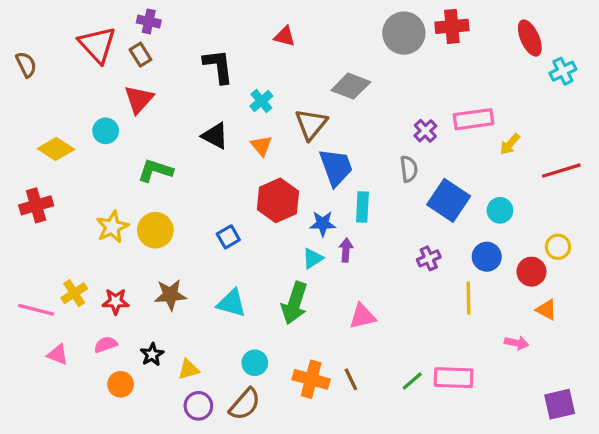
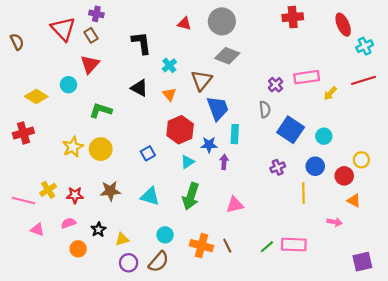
gray circle: (404, 33) -> (222, 21), moved
red line: (561, 171) -> (364, 80), moved
cyan triangle: (313, 258) -> (188, 162), moved

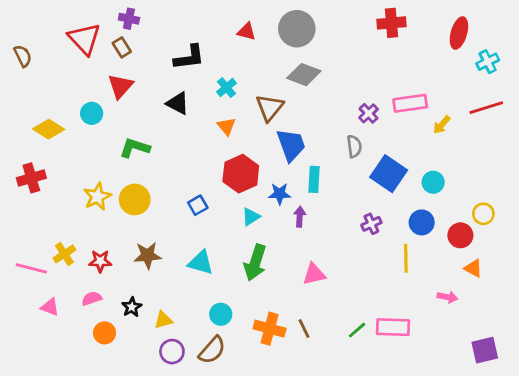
red ellipse: (343, 25) -> (459, 33), turned 40
black L-shape: (141, 43) -> (189, 57), turned 90
black triangle: (139, 88) -> (178, 103), moved

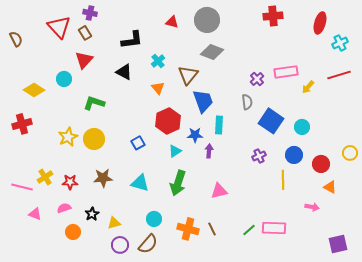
yellow circle: (483, 214) -> (350, 153), moved

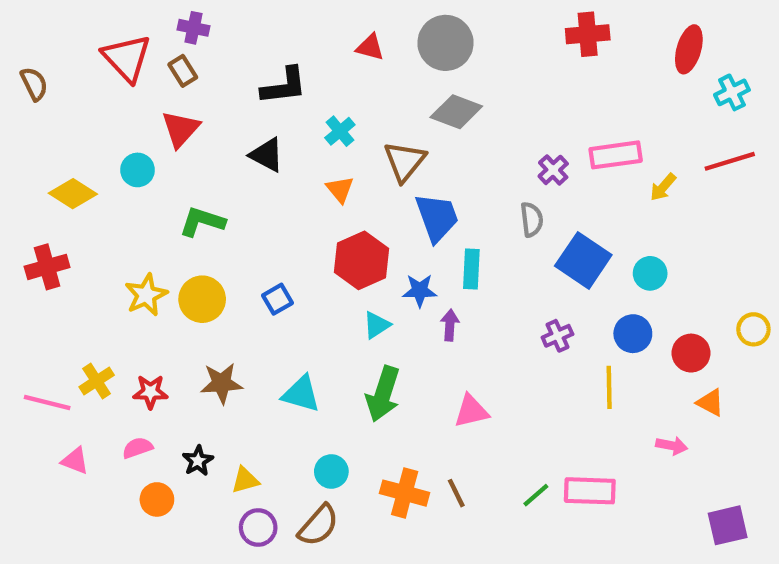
blue square: (138, 143) -> (278, 299), moved

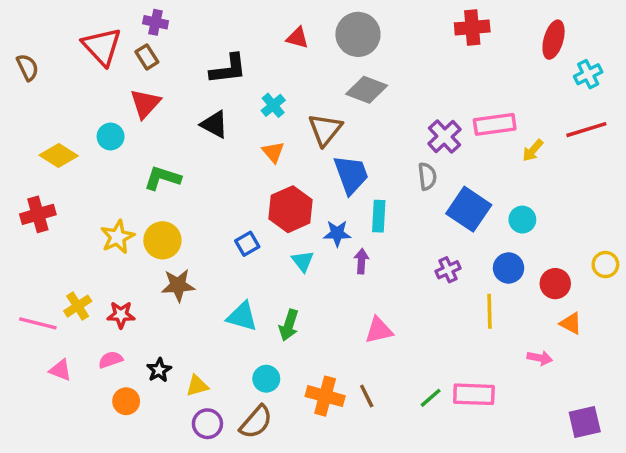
purple cross: (553, 170) -> (445, 136), size x1.4
blue square: (278, 299) -> (247, 244), moved
cyan triangle: (377, 325) -> (303, 261), turned -35
brown star: (222, 383) -> (178, 285), moved
green arrow: (383, 394) -> (289, 325), moved, size x0.7

